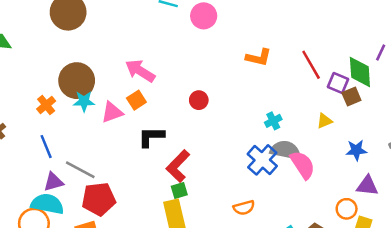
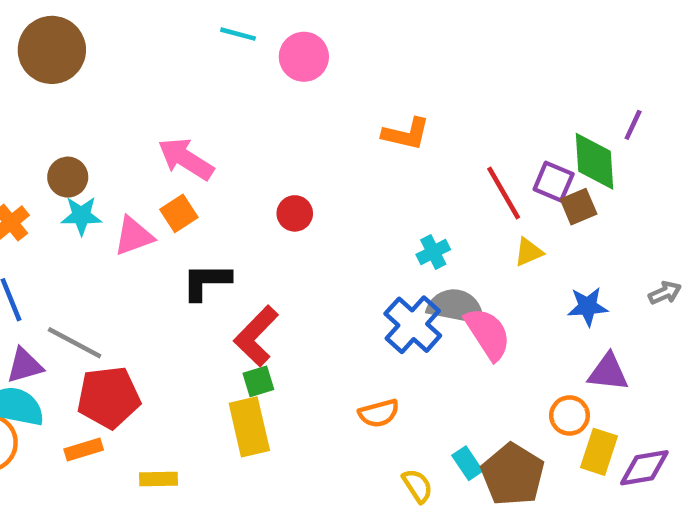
red line: (311, 65) -> (504, 193), moved
brown circle: (77, 81) -> (68, 177), size x0.6

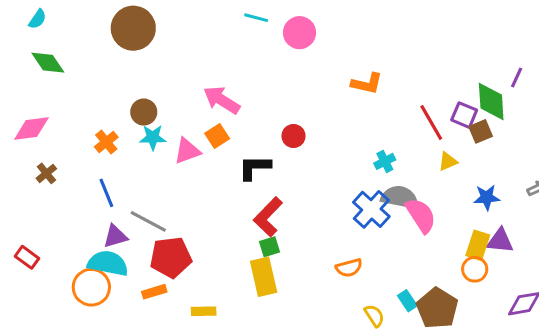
black L-shape: (206, 282) -> (255, 167), moved
yellow rectangle: (599, 452) -> (478, 245), moved

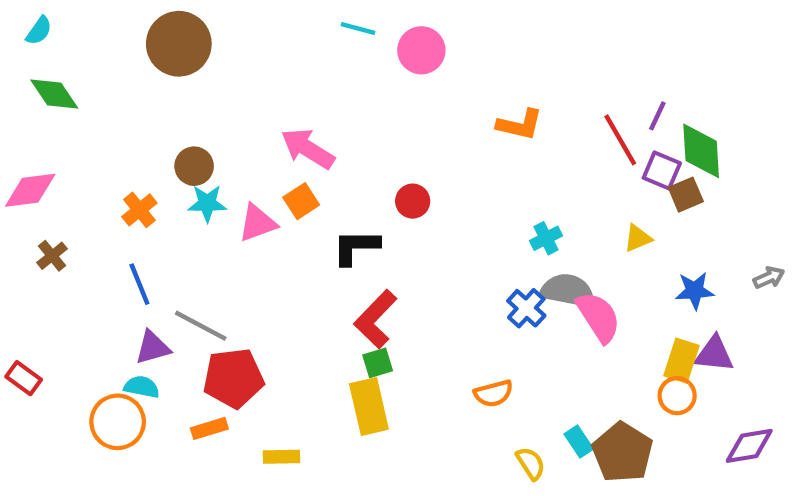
purple line: (517, 78) -> (657, 116), moved
red line: (431, 123) -> (620, 140), moved
blue cross: (371, 209) -> (526, 308), size x0.7
cyan semicircle: (108, 263) -> (142, 387), size x0.6

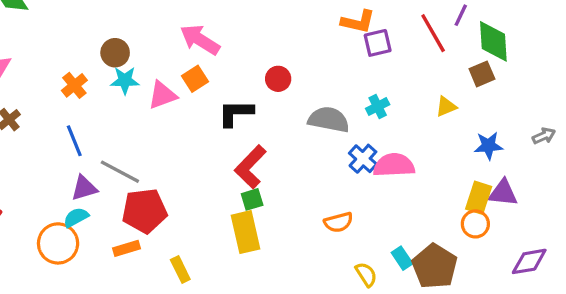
purple square: (662, 171) -> (378, 43), moved, turned -36
gray semicircle: (568, 291) -> (329, 120), moved
pink semicircle: (598, 317) -> (394, 165), moved, turned -60
cyan semicircle: (142, 387) -> (76, 217), turned -40
yellow rectangle: (282, 457) -> (180, 270), turned 65

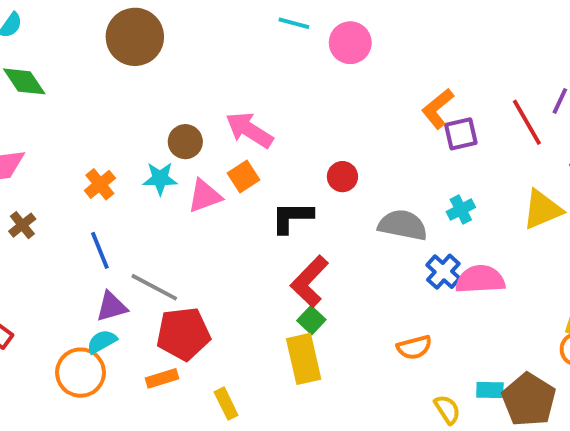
orange L-shape: (358, 22) -> (438, 109), turned 128
brown circle: (115, 53) -> (185, 142), moved
yellow triangle: (446, 107) -> (542, 210), size x1.6
green square: (252, 199) -> (311, 320), turned -30
cyan rectangle: (402, 258) -> (490, 390), turned -55

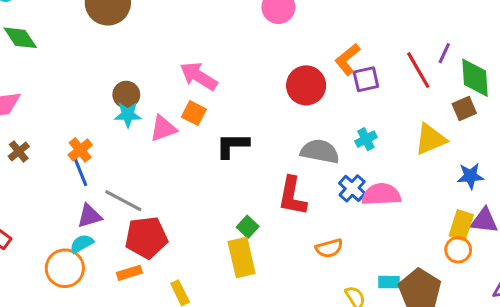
brown circle: (185, 142) -> (126, 95), moved
orange square: (244, 177) -> (194, 113), turned -30
red circle: (342, 177) -> (306, 85), moved, size x1.6
orange cross: (100, 184) -> (80, 150), moved
red L-shape: (309, 281) -> (292, 196), moved, turned -33

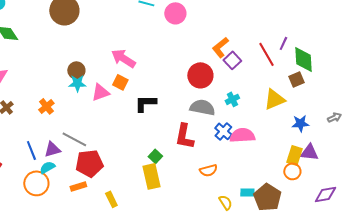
purple square: (366, 79) -> (232, 60), turned -30
red circle: (306, 85) -> (200, 75), moved
blue line: (80, 171) -> (31, 150), moved

